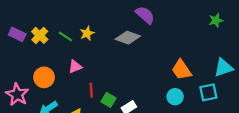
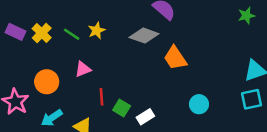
orange trapezoid: (182, 70) -> (175, 58), moved
cyan square: (208, 92) -> (251, 99), moved

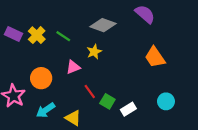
yellow star: (97, 31) -> (94, 52), moved
gray diamond: (144, 36) -> (103, 25), moved
red line: (102, 97) -> (90, 91), turned -32
cyan circle: (199, 104) -> (166, 101), moved

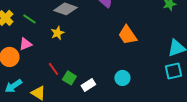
orange trapezoid: (155, 57) -> (127, 35), moved
pink triangle: (73, 67) -> (25, 44), moved

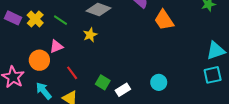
orange trapezoid: (127, 35) -> (164, 20), moved
red line: (53, 69) -> (72, 73), moved
cyan arrow: (13, 86) -> (44, 91), turned 84

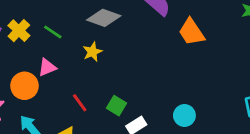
red line: (72, 73) -> (80, 103), moved
green square: (103, 82) -> (116, 106), moved

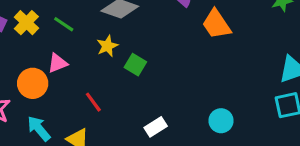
green square: (116, 106) -> (135, 65), moved
cyan circle: (184, 116) -> (221, 121), moved

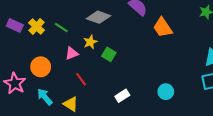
pink triangle: (58, 63) -> (72, 53), moved

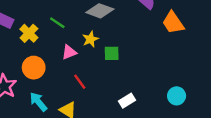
yellow cross: (37, 26) -> (29, 33), moved
green square: (109, 54) -> (112, 53), turned -32

